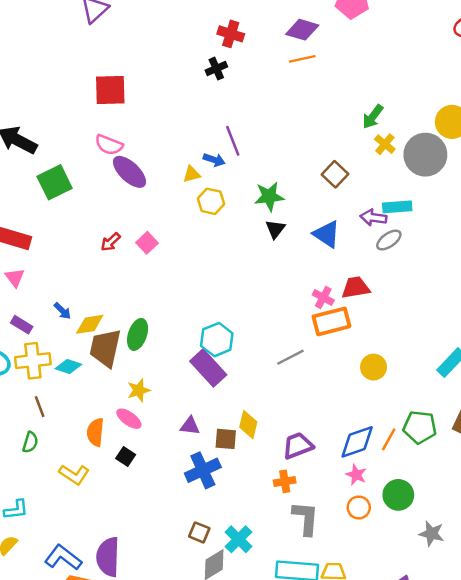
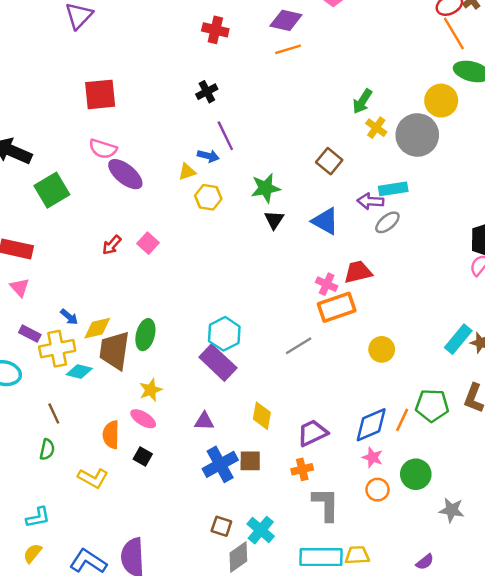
black cross: (216, 69) -> (207, 92), moved
yellow cross: (33, 361) -> (57, 349), moved
brown square: (226, 439) -> (250, 461), moved

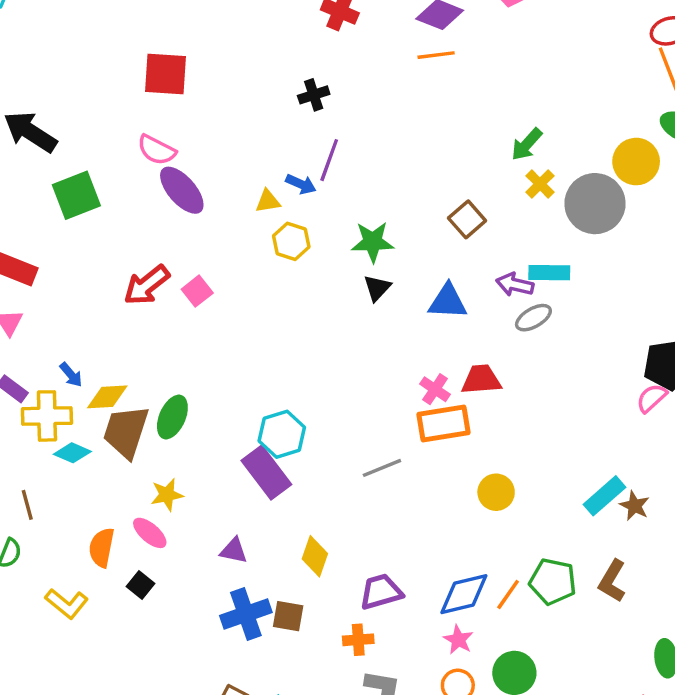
purple line: (225, 136) -> (329, 160), turned 36
blue triangle: (325, 221) -> (448, 302), turned -36
red arrow: (112, 245) -> (147, 285), size x1.6

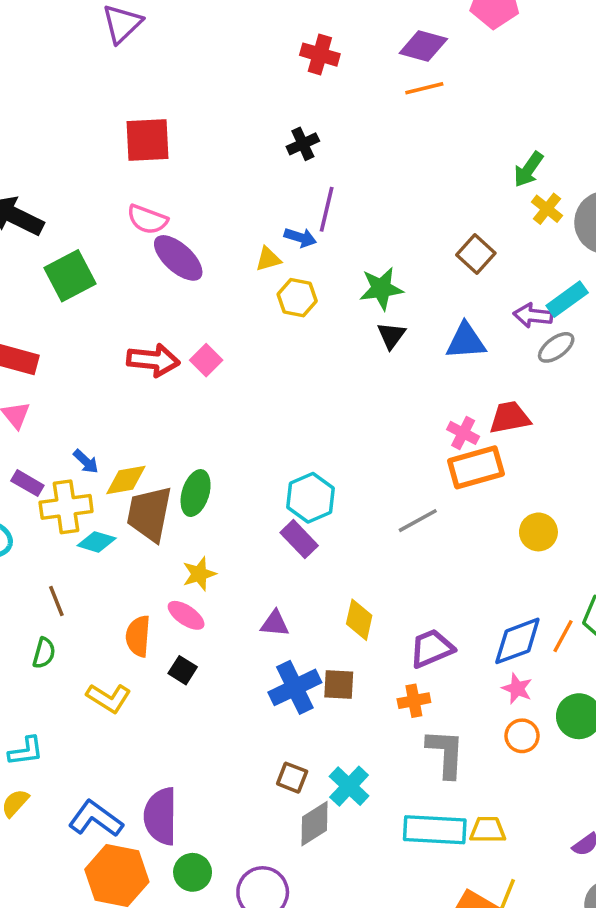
cyan rectangle: (549, 273) -> (567, 299), turned -30
red arrow: (147, 285) -> (153, 360), turned -129
purple rectangle: (266, 472) -> (299, 539), size x0.7

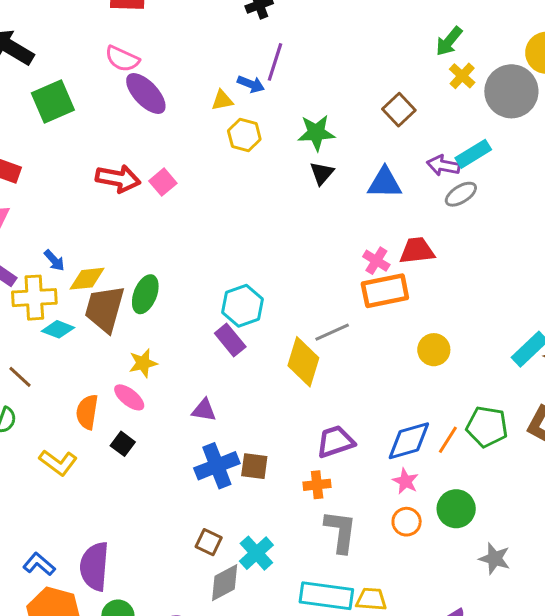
brown line: (56, 601) -> (20, 377), turned -30
yellow diamond: (359, 620) -> (303, 362), moved, size x1.4
blue L-shape: (96, 819) -> (39, 564), size x0.7

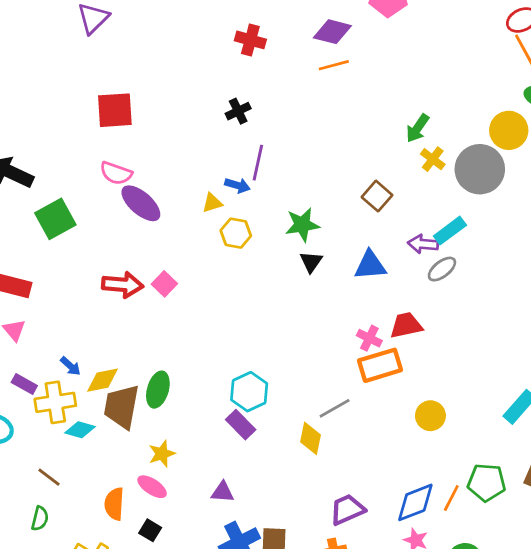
yellow diamond: (303, 362) -> (310, 438), size x0.7

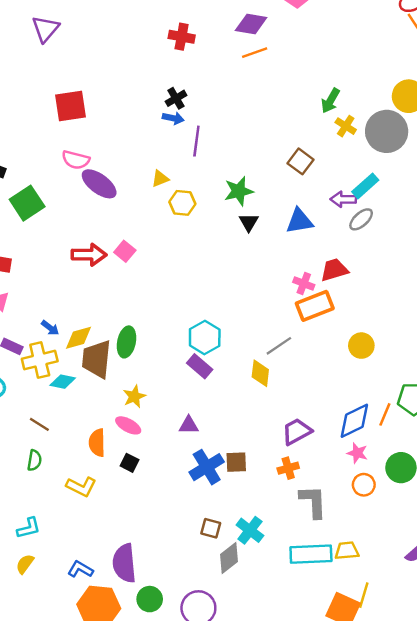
blue arrow: (237, 185) -> (173, 118), moved

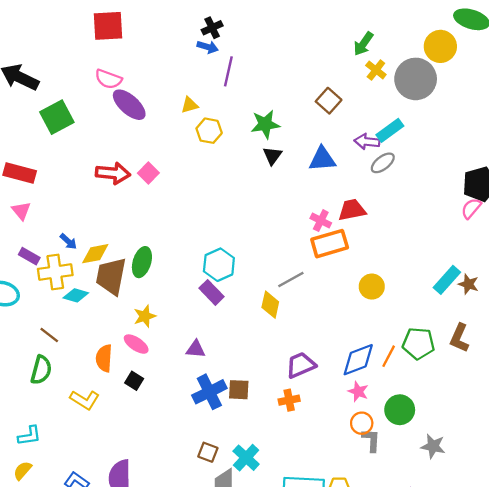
green semicircle: (34, 460) -> (41, 370), size x1.4
gray L-shape: (313, 502) -> (371, 440), moved, size x0.7

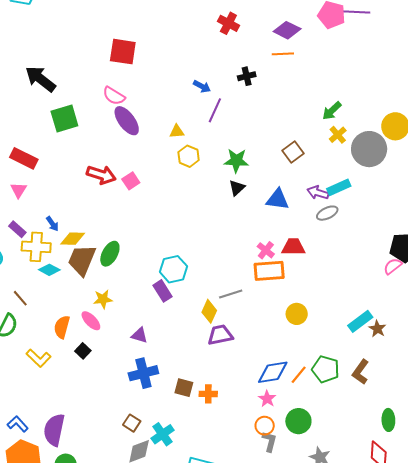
black cross: (212, 28) -> (247, 76), moved
purple trapezoid: (301, 365) -> (220, 335), moved
brown square: (239, 390) -> (184, 388), moved

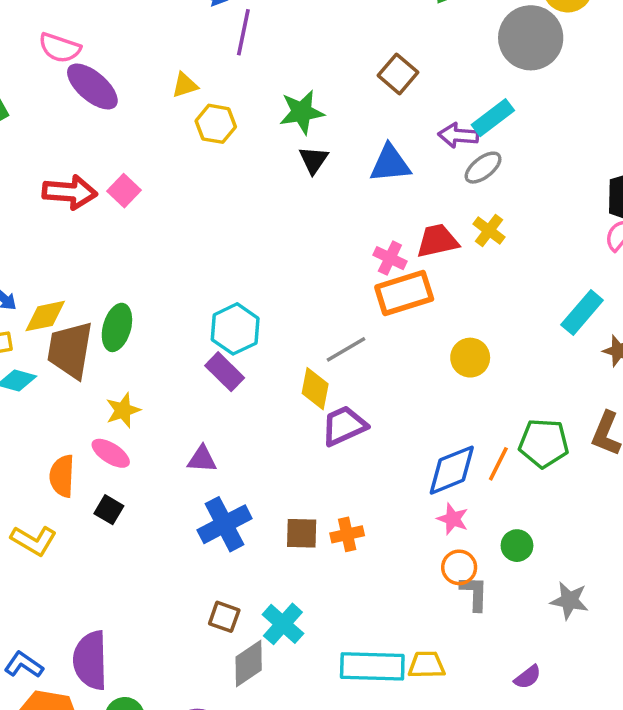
yellow cross: (338, 135) -> (489, 231), moved
cyan rectangle: (360, 321) -> (582, 313), moved
green circle: (298, 421) -> (517, 546), size x0.7

